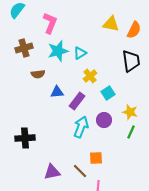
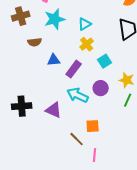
cyan triangle: (80, 53) -> (85, 24), moved
cyan arrow: (81, 127) -> (78, 95), turned -85
purple triangle: (52, 172) -> (54, 110), moved, turned 36

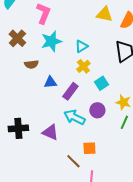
brown cross: (21, 16) -> (17, 38), turned -30

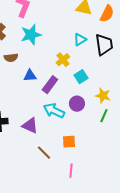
cyan triangle: (81, 46) -> (80, 40), moved
brown line: (73, 161) -> (44, 153), moved

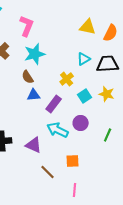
black trapezoid: (104, 45) -> (108, 64), turned -85
brown semicircle: (11, 58) -> (28, 77), moved, turned 64
yellow star: (103, 96) -> (107, 94), moved

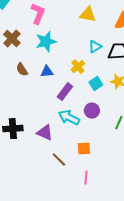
yellow triangle: (88, 27) -> (88, 15), moved
brown semicircle: (28, 77) -> (22, 70), moved
blue triangle: (34, 95) -> (47, 72), moved

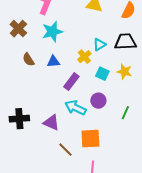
cyan triangle: (95, 47) -> (99, 45), moved
cyan square: (96, 84) -> (102, 74), turned -32
orange square: (84, 149) -> (90, 139), size x1.5

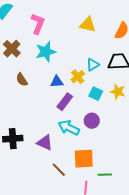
blue triangle: (53, 62) -> (57, 82), moved
green line: (125, 113) -> (105, 175), moved, turned 64

